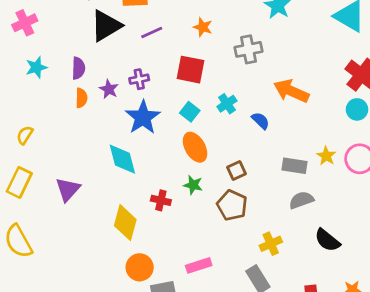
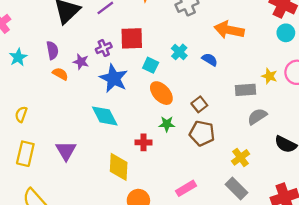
red square: (191, 70) -> (132, 38), moved
orange semicircle: (81, 98) -> (60, 74), turned -49

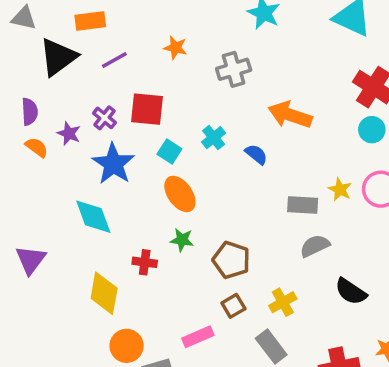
purple cross: (104, 48) -> (105, 118), turned -35
brown square: (199, 104) -> (233, 306), moved

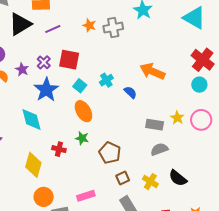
gray cross: (234, 69) -> (113, 28), moved
yellow cross: (283, 302) -> (150, 182), moved, turned -35
brown square: (233, 306) -> (123, 178), moved

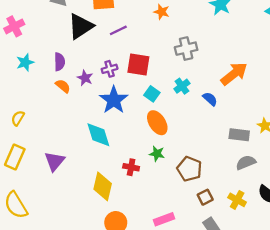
orange star: (89, 25) -> (162, 12), moved
gray cross: (113, 28) -> (186, 49), moved
purple cross: (44, 62) -> (110, 69), turned 32
orange arrow: (152, 71) -> (234, 74), turned 120

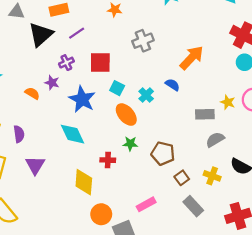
purple semicircle: (59, 62) -> (19, 134), moved
purple cross: (110, 69) -> (66, 63), moved
cyan cross: (182, 86) -> (146, 95), moved

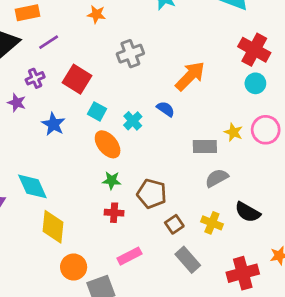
red square: (100, 62) -> (77, 79), turned 30
blue star: (82, 99) -> (53, 124), size x0.7
cyan diamond: (72, 134) -> (32, 186), moved
red cross: (108, 160) -> (114, 213), moved

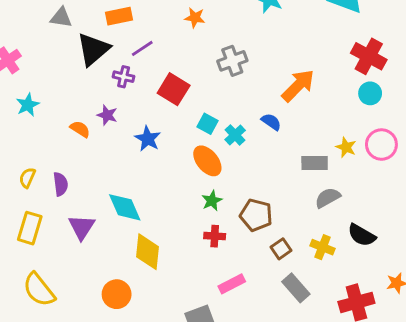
purple cross: (35, 78) -> (124, 77), moved, turned 36
cyan square: (97, 111) -> (207, 124), moved
green star: (112, 180) -> (212, 201), turned -30
orange circle: (74, 267) -> (117, 294), moved

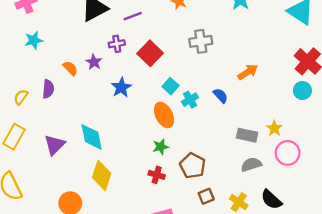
purple cross: (124, 77) -> (117, 44), moved, turned -35
orange arrow: (298, 86) -> (248, 72), size x0.7
pink circle: (381, 145) -> (288, 153), moved
purple semicircle: (61, 184) -> (48, 89), moved

